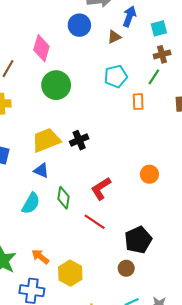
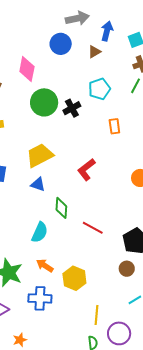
orange rectangle: (138, 102) -> (114, 126), moved
black cross: (79, 140) -> (72, 108), moved
red L-shape: (101, 188) -> (86, 170), moved
cyan semicircle: (31, 203) -> (40, 232), moved

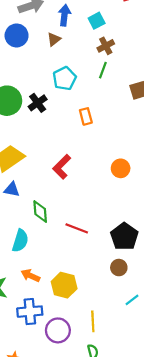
purple circle: (119, 333) -> (58, 330), moved

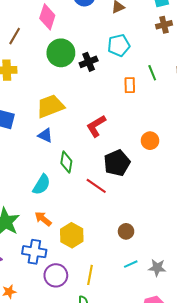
green line: (103, 70) -> (152, 73), moved, turned -56
black pentagon: (124, 236) -> (117, 163), moved

